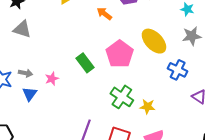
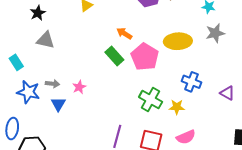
orange arrow: (104, 14) -> (124, 33), moved
yellow ellipse: (154, 41) -> (178, 41), turned -44
green rectangle: (85, 63) -> (114, 56), moved
blue cross: (178, 70) -> (192, 82), moved

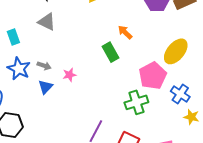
yellow ellipse: (178, 41) -> (176, 51), turned -60
pink pentagon: (145, 57) -> (153, 76), moved
green cross: (151, 99) -> (136, 102), turned 30
yellow star: (177, 107) -> (191, 117), moved

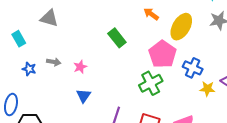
orange arrow: (125, 32) -> (151, 14), moved
blue star: (19, 69) -> (29, 69), size x0.6
blue triangle: (45, 87) -> (83, 96), moved

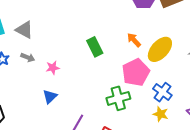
orange arrow: (151, 14) -> (134, 40), moved
gray triangle: (49, 18) -> (24, 30), moved
yellow star: (207, 89) -> (161, 114), moved

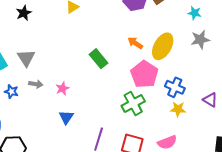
gray triangle: (24, 30) -> (26, 58), turned 42

